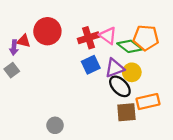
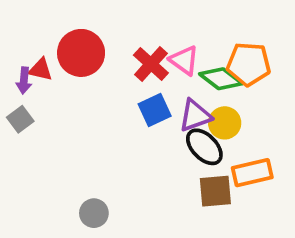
red cross: (89, 38) -> (151, 64), turned -30

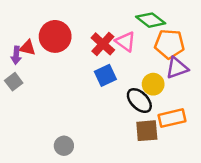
green diamond: (221, 79) -> (151, 20), moved
purple triangle: (195, 116) -> (177, 68), moved

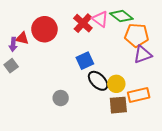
pink triangle: (125, 41) -> (100, 19), moved
red cross: (103, 44) -> (83, 23), moved
yellow circle: (153, 84) -> (116, 84), moved
black ellipse: (139, 101) -> (98, 81), moved
gray circle: (64, 146) -> (61, 98), moved

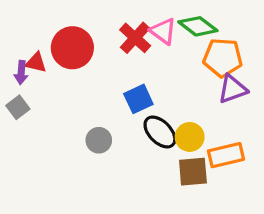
gray circle: (61, 98) -> (99, 140), moved

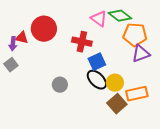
red cross: (135, 38) -> (82, 42), moved, turned -30
blue square: (138, 99) -> (97, 62), moved
brown square: (193, 172) -> (117, 104), turned -36

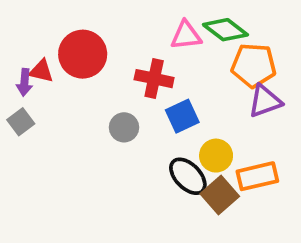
pink triangle: (99, 19) -> (186, 35), turned -42
black ellipse: (97, 80) -> (188, 176), moved
gray circle: (60, 85) -> (124, 127), moved

